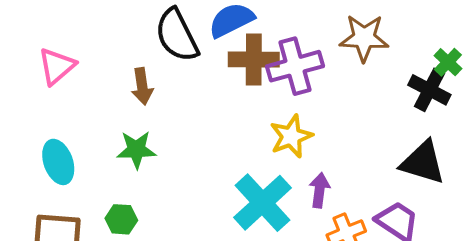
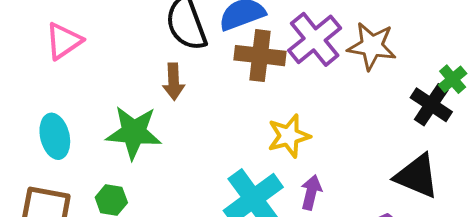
purple cross: (295, 66) -> (315, 39), moved, turned -30
brown arrow: (142, 86) -> (174, 82), moved
green star: (136, 150) -> (134, 132), size x1.4

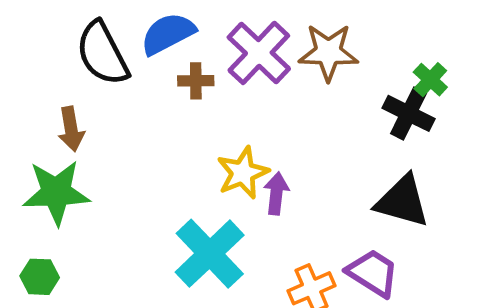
brown cross: (260, 56) -> (196, 81), size x0.6
brown arrow: (174, 82) -> (71, 129), moved
purple arrow: (311, 192) -> (276, 193), moved

